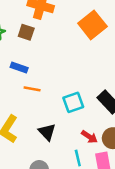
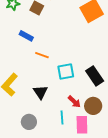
orange line: (32, 89) -> (42, 55), moved

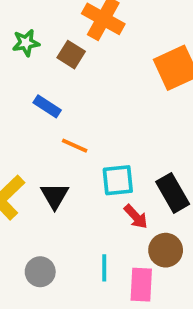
black triangle: (40, 92) -> (55, 196), moved
red arrow: (74, 102) -> (136, 217), moved

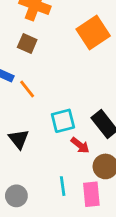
brown square: (71, 55) -> (27, 44), moved
orange line: (75, 146) -> (27, 89), moved, turned 36

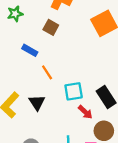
orange line: (27, 89) -> (47, 72), moved

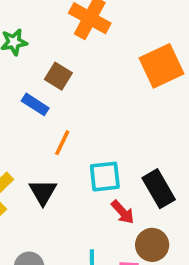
brown square: (51, 27) -> (58, 76), moved
orange line: (47, 72) -> (62, 143), turned 56

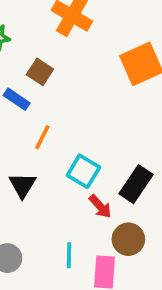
cyan square: (105, 177) -> (83, 171), turned 36
black rectangle: (159, 189) -> (136, 184), turned 63

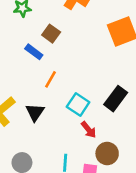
black rectangle: (136, 184) -> (116, 99), moved

